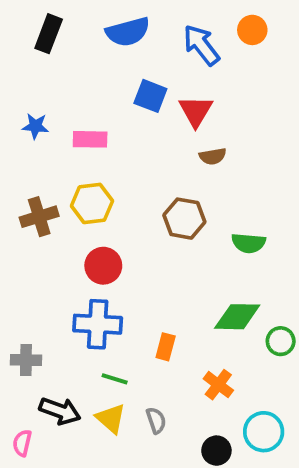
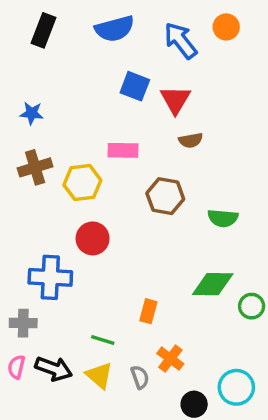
pink rectangle: (90, 139) -> (123, 150), moved
brown cross: (39, 217) -> (35, 167), moved
blue cross: (98, 324) -> (50, 277), moved
orange cross: (218, 385) -> (170, 359), moved
pink semicircle: (22, 443) -> (16, 367), moved

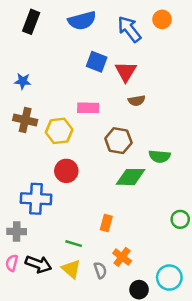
brown cross: (35, 167) -> (25, 120), turned 30
green diamond: (213, 284) -> (131, 177), moved

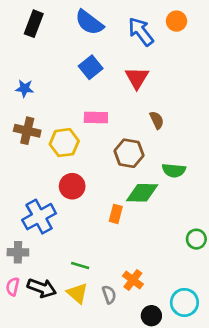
blue semicircle: (82, 21) -> (89, 22), turned 52
blue square: (97, 62) -> (91, 67), moved, turned 30
brown semicircle: (137, 101) -> (157, 120), moved, turned -105
blue cross: (36, 199) -> (39, 217), turned -32
orange rectangle: (106, 223) -> (116, 214), moved

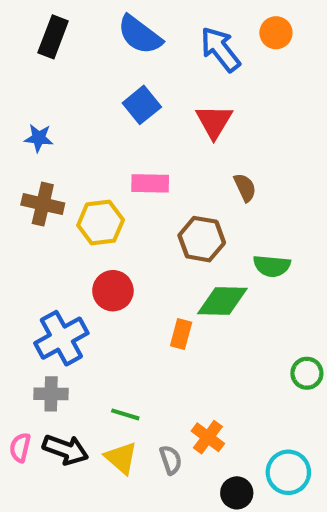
gray cross: (18, 252) -> (51, 394), moved

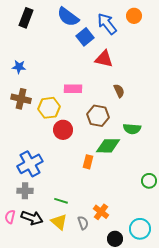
blue square: (142, 105) -> (85, 37), moved
red triangle: (214, 121) -> (104, 59), turned -48
red circle: (113, 291) -> (63, 130), moved

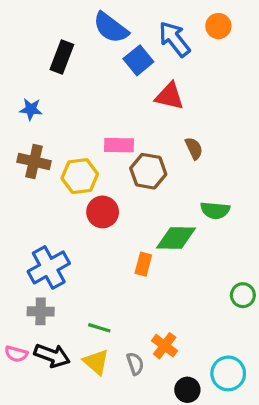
black rectangle: (26, 18) -> (62, 57), moved
brown hexagon: (98, 116) -> (148, 171), moved
pink semicircle: (10, 217) -> (16, 354), turned -88

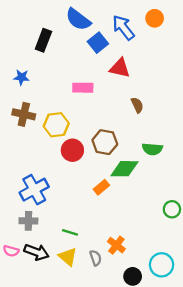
pink rectangle: (119, 145) -> (83, 88), moved
brown hexagon: (148, 171) -> (105, 142), moved
orange rectangle: (143, 264) -> (101, 187), turned 35

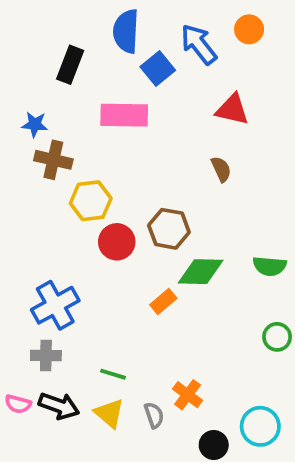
blue semicircle: (78, 19) -> (126, 31), turned 56
red triangle: (120, 68) -> (232, 109), moved
pink rectangle: (83, 88) -> (124, 115), moved, size x1.4
brown cross: (24, 114) -> (53, 160), moved
green semicircle: (152, 149) -> (270, 266), moved

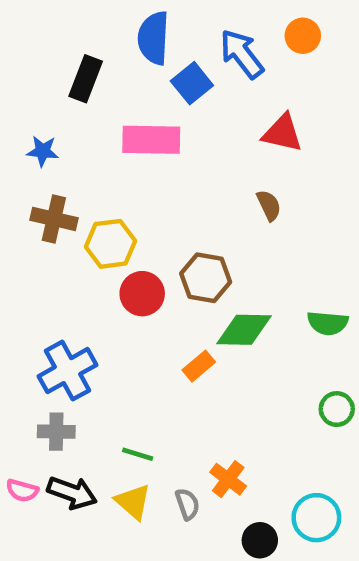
brown cross: (53, 160) -> (54, 219), moved

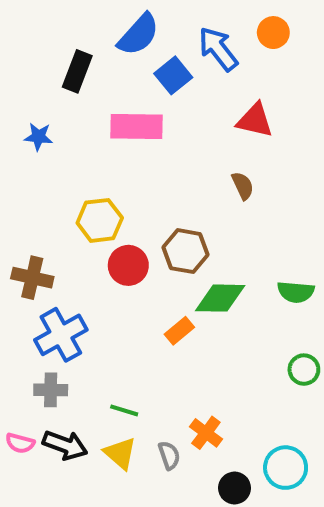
blue semicircle: (153, 38) -> (139, 35), turned -141
brown cross: (54, 219) -> (32, 278), moved

